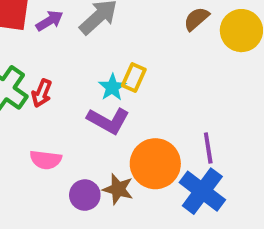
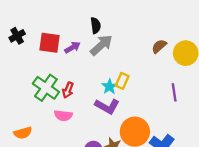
purple line: (208, 148) -> (174, 92), moved
pink semicircle: (46, 160) -> (63, 115), moved

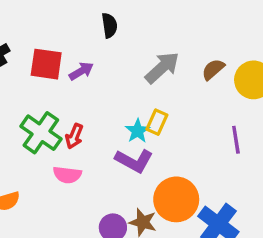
black semicircle: (96, 25) -> (109, 25), moved
gray arrow: (101, 45) -> (162, 68), moved

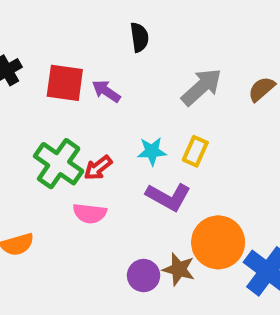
purple arrow: (81, 71) -> (106, 91), turned -115
cyan star: (138, 131) -> (152, 151), moved, turned 30
red arrow: (74, 136) -> (98, 168), turned 30

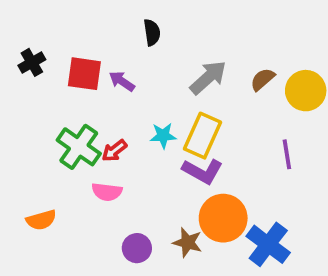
yellow rectangle: (195, 151) -> (203, 136), size x1.6
purple L-shape: (168, 197) -> (203, 171), moved
purple circle: (144, 276) -> (137, 248), moved

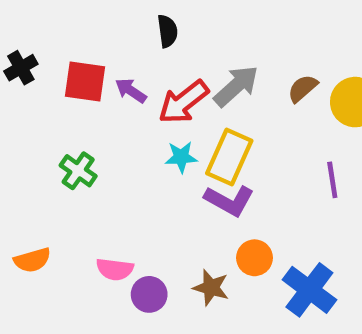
green cross: (79, 147) -> (78, 171), size x0.7
red arrow: (114, 151) -> (183, 102), moved, size x1.6
pink semicircle: (107, 192) -> (115, 269), moved
orange circle: (223, 218) -> (254, 258), size x0.6

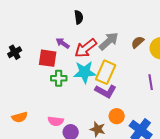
black cross: (21, 68) -> (15, 52), moved
red square: (85, 81) -> (48, 58), moved
cyan star: (181, 157) -> (85, 72), size x1.6
green cross: (78, 171) -> (59, 78), moved, turned -35

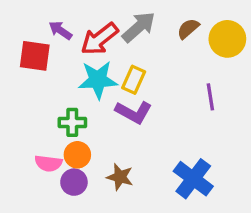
yellow rectangle: (106, 72) -> (134, 80), size x0.7
green cross: (59, 78) -> (72, 122), moved
orange circle: (117, 116) -> (77, 155), moved

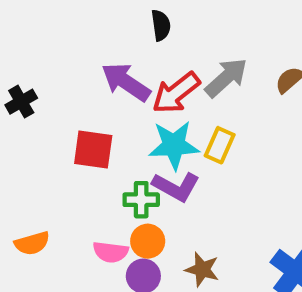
purple arrow: (60, 30) -> (126, 82), size x1.6
red square: (35, 56) -> (93, 150), moved
purple L-shape: (134, 112) -> (176, 187), moved

